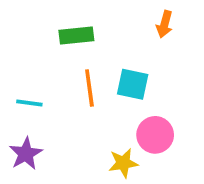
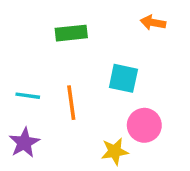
orange arrow: (165, 24) -> (153, 23), turned 85
orange line: (89, 88) -> (71, 103), moved

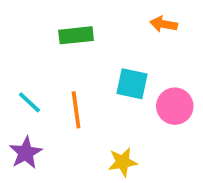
cyan line: (28, 96) -> (29, 102), turned 35
pink circle: (144, 125) -> (175, 106), moved

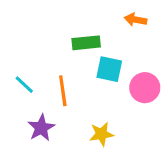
green rectangle: (76, 35) -> (86, 43), moved
purple star: (26, 153) -> (41, 128), moved

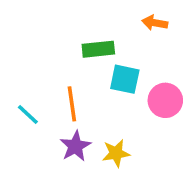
cyan line: (24, 85) -> (28, 114), moved
purple star: (41, 128) -> (75, 146), moved

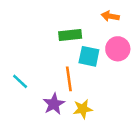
pink circle: (165, 100) -> (118, 49), moved
orange line: (72, 104) -> (69, 79), moved

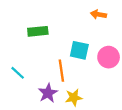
green rectangle: (70, 35) -> (38, 31), moved
pink circle: (118, 49) -> (109, 57), moved

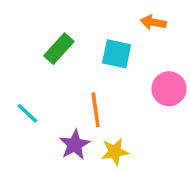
green rectangle: (38, 31) -> (59, 49), turned -42
cyan square: (79, 50) -> (117, 54), moved

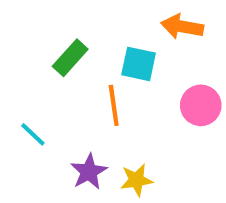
orange arrow: (153, 22) -> (182, 27), size x1.4
orange line: (96, 110) -> (114, 105), moved

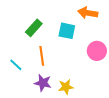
orange line: (114, 105) -> (42, 56), moved
purple star: (89, 172) -> (43, 83), turned -30

